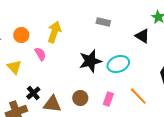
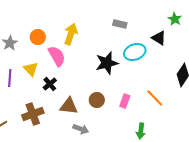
pink semicircle: (40, 54) -> (57, 56), size x1.5
cyan ellipse: (118, 64) -> (135, 52), moved
black cross: (33, 93) -> (50, 84), moved

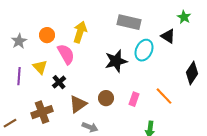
gray rectangle: (120, 24) -> (129, 22), size x1.6
cyan ellipse: (135, 52) -> (144, 50), turned -45
brown triangle: (69, 106) -> (78, 104), turned -42

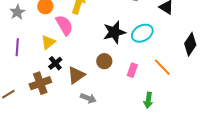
cyan ellipse: (144, 50) -> (142, 33), moved, turned 35
yellow triangle: (40, 67) -> (48, 42), moved, turned 35
black cross: (59, 82) -> (55, 63), moved
brown circle: (106, 98) -> (104, 61), moved

